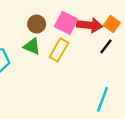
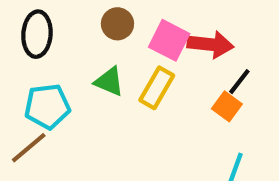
brown circle: (37, 24) -> (117, 24), moved
orange square: (112, 24) -> (227, 106), moved

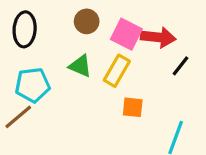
orange square: (227, 106) -> (133, 107), moved, turned -30

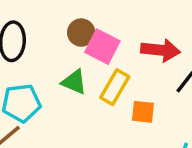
pink square: (126, 34) -> (102, 47), moved
orange square: (133, 107) -> (143, 112), moved

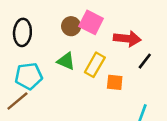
pink square: (102, 47) -> (91, 22), moved

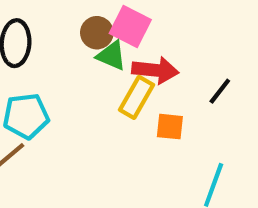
red arrow: (127, 39) -> (155, 70), moved
green triangle: (66, 61) -> (111, 56), moved

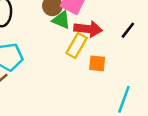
black line: (220, 91) -> (128, 30), moved

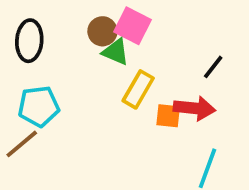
red arrow: (88, 29) -> (194, 108), moved

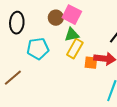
green triangle: (116, 52) -> (72, 35), moved, turned -35
cyan pentagon: (39, 106) -> (38, 49), moved

